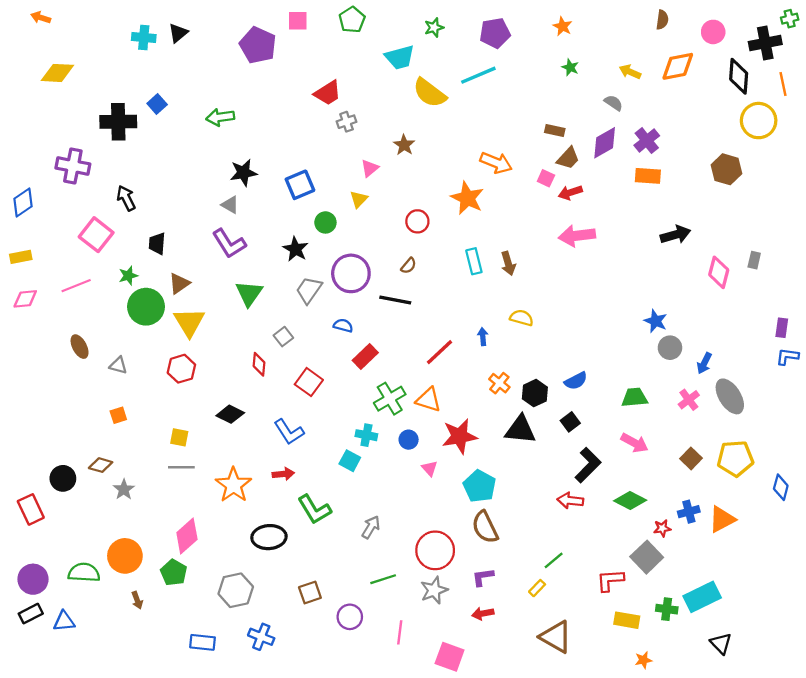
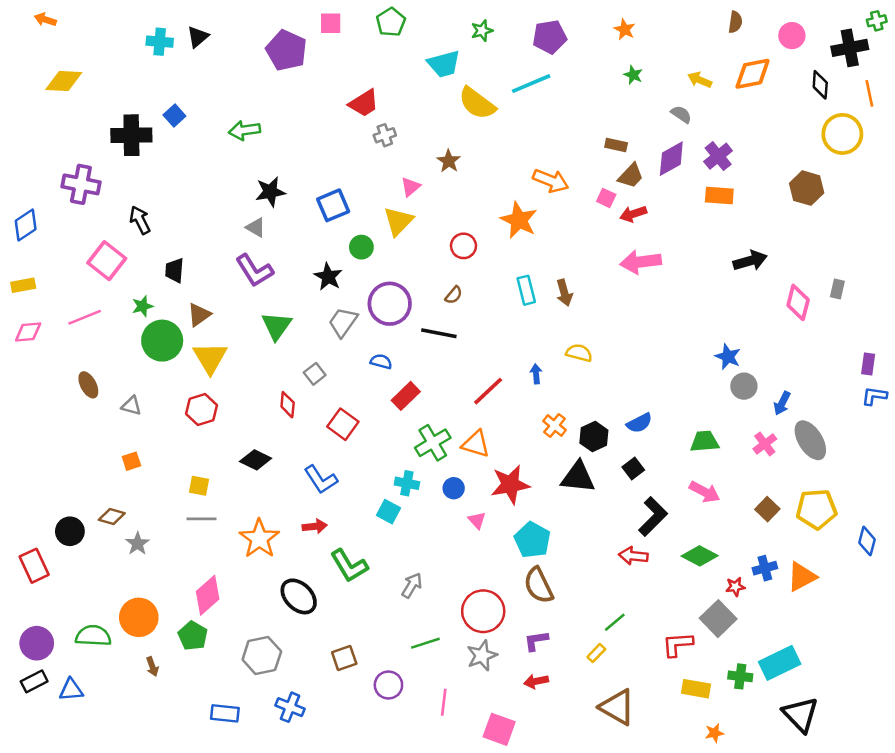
black diamond: (739, 76) -> (820, 85), size x0.7
yellow triangle: (359, 199) -> (398, 221), size x1.5
black ellipse: (269, 537) -> (299, 596), turned 48
black triangle: (721, 643) -> (801, 715), size x1.5

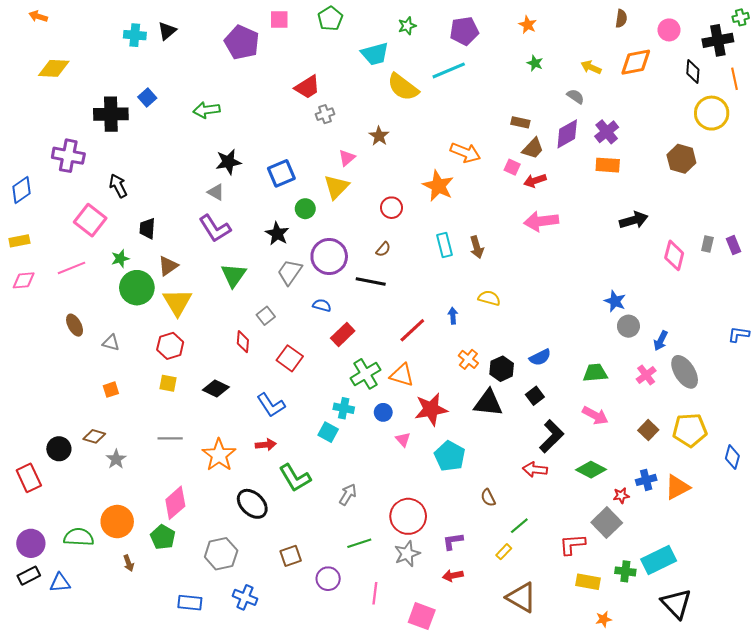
purple rectangle: (868, 364) -> (733, 245), moved, turned -30
yellow square: (199, 486) -> (168, 383), moved
brown semicircle: (539, 585) -> (488, 498), moved, size x0.6

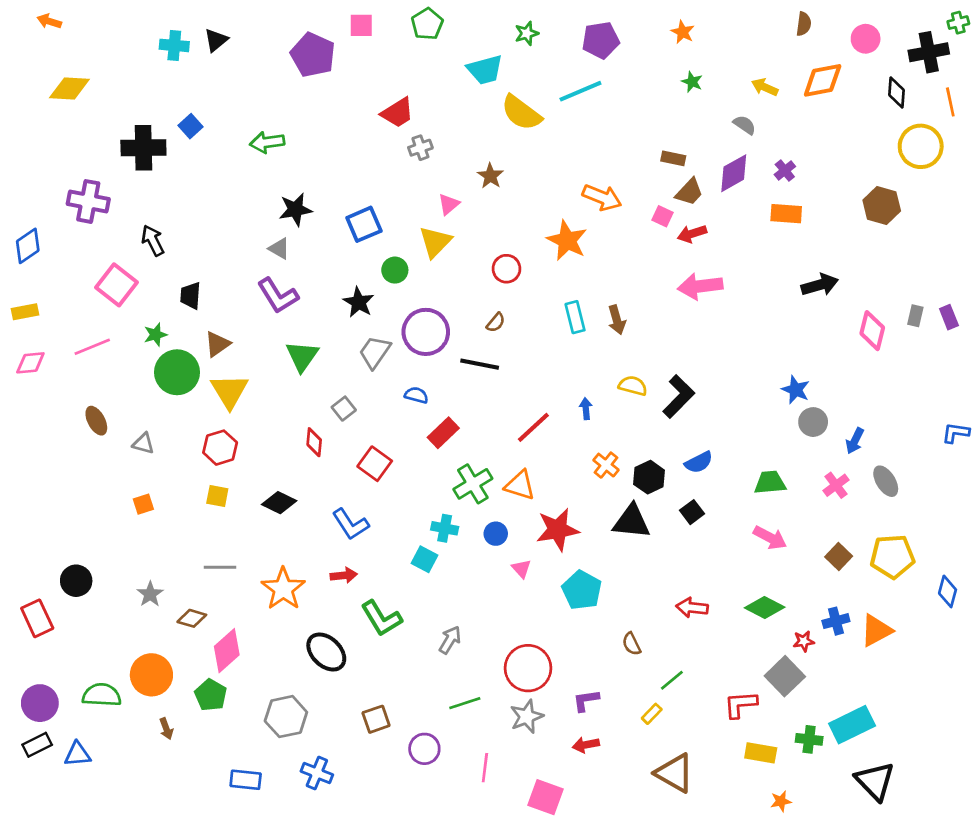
purple cross: (607, 132) -> (785, 171), size x0.7
gray ellipse: (685, 372) -> (886, 481), size x0.7
brown diamond: (94, 436) -> (192, 618), moved
black L-shape: (552, 436) -> (679, 396), moved

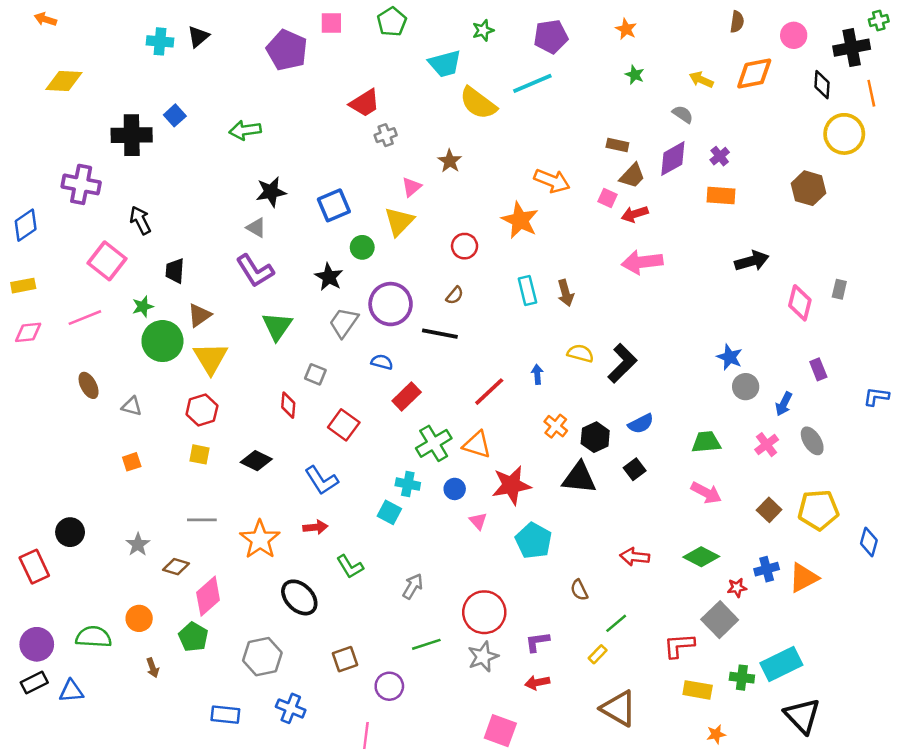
purple rectangle: (949, 317) -> (818, 369), moved
gray square: (344, 409) -> (315, 374), turned -30
green L-shape: (381, 618) -> (350, 567), size x0.7
orange circle: (151, 675) -> (139, 618), size x0.7
pink line: (485, 768) -> (366, 736), moved

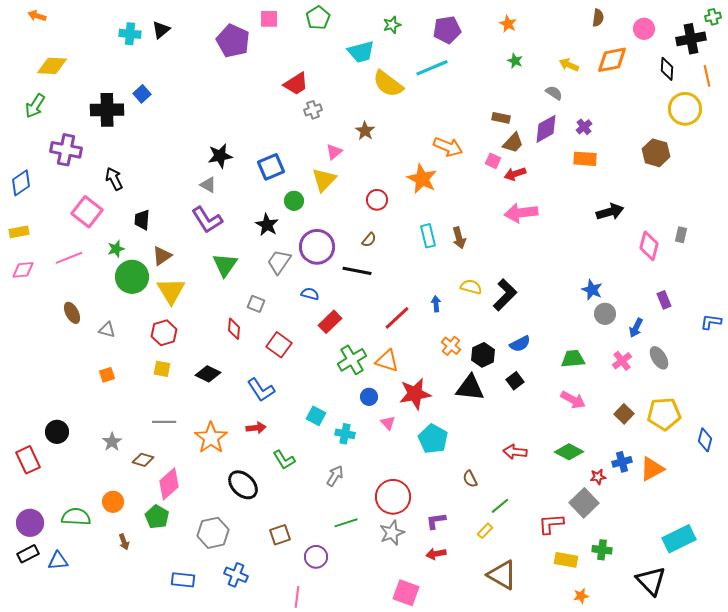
green arrow: (245, 130) -> (35, 106), moved, turned -50
cyan cross: (408, 484) -> (345, 434), moved
cyan rectangle: (781, 664) -> (679, 539), moved

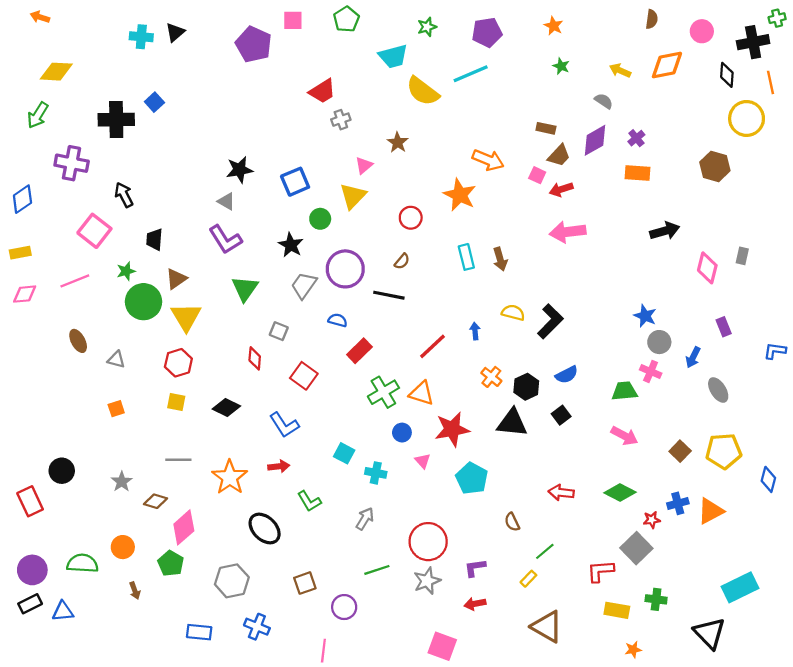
pink cross: (622, 361) -> (651, 371), moved, turned -30

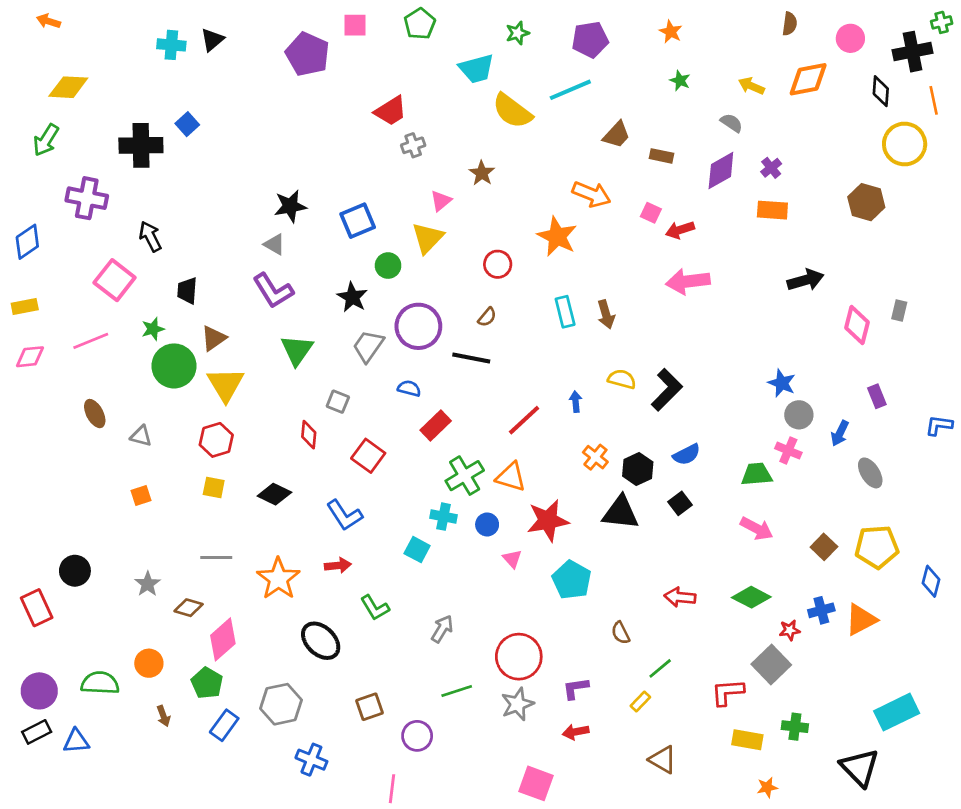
brown trapezoid: (559, 156) -> (617, 135), moved
cyan cross: (376, 473) -> (444, 517), moved
brown triangle: (547, 627) -> (663, 760), size x0.7
blue rectangle: (199, 632) -> (224, 725), moved, turned -60

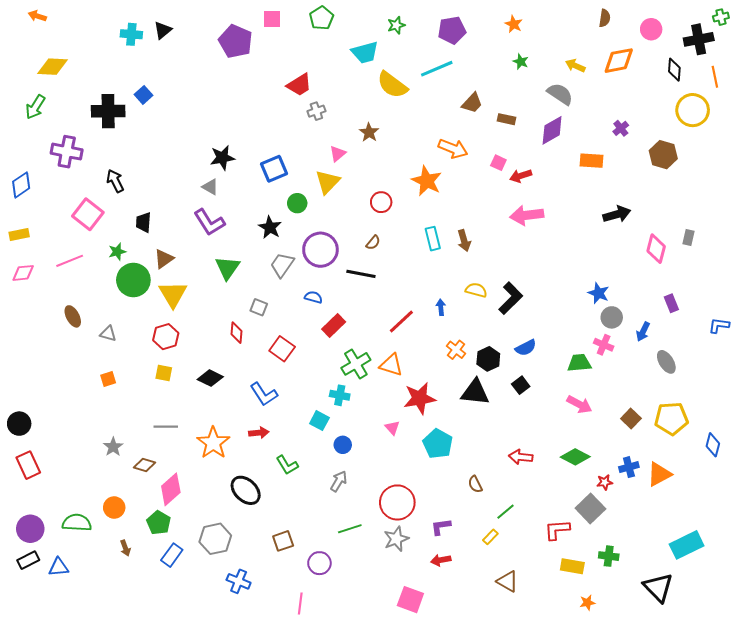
gray semicircle: (732, 123) -> (560, 94), size x1.5
purple cross: (771, 168) -> (621, 128), moved
blue circle: (487, 524) -> (343, 445), moved
black circle: (75, 571) -> (19, 424), moved

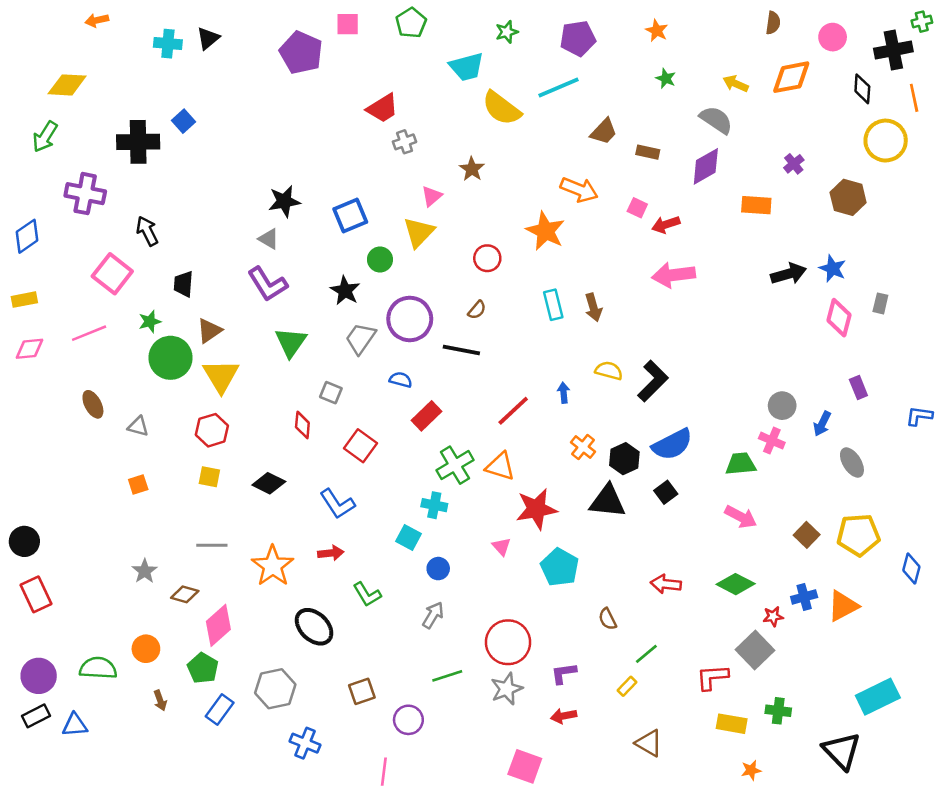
orange arrow: (37, 16) -> (97, 20), moved, turned -30
blue star: (599, 293) -> (833, 269), moved
blue semicircle: (526, 348) -> (672, 444), size x1.5

